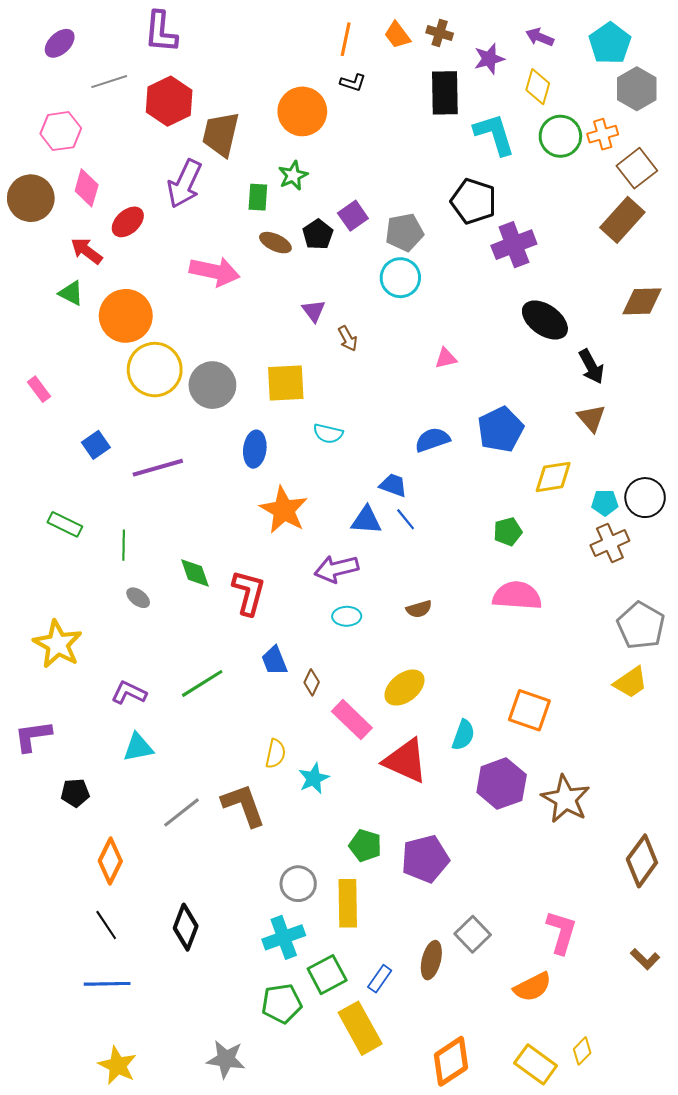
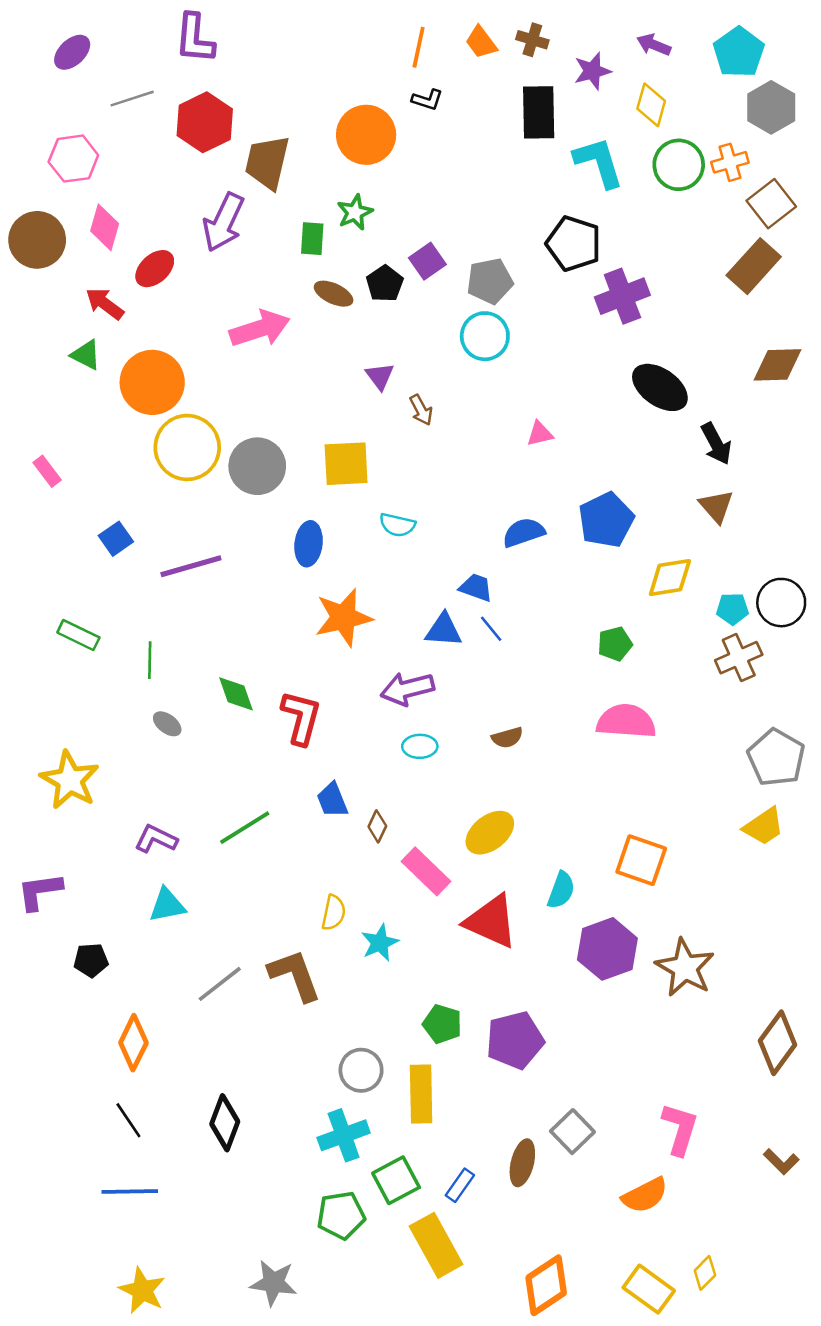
pink arrow: (215, 271) -> (260, 329), turned -30
orange star: (284, 510) -> (344, 618), turned 30

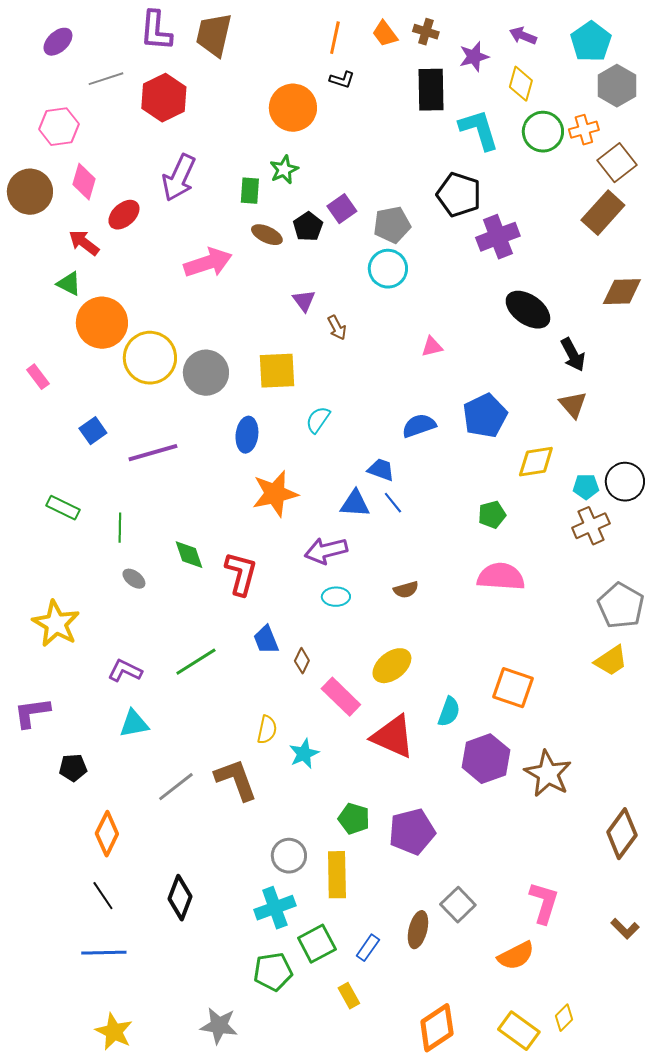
brown trapezoid: (267, 162) -> (214, 35), moved
orange circle: (152, 382) -> (102, 323), moved
cyan semicircle: (397, 525) -> (318, 420), turned 112
yellow rectangle: (436, 1245) -> (349, 996), size x0.5

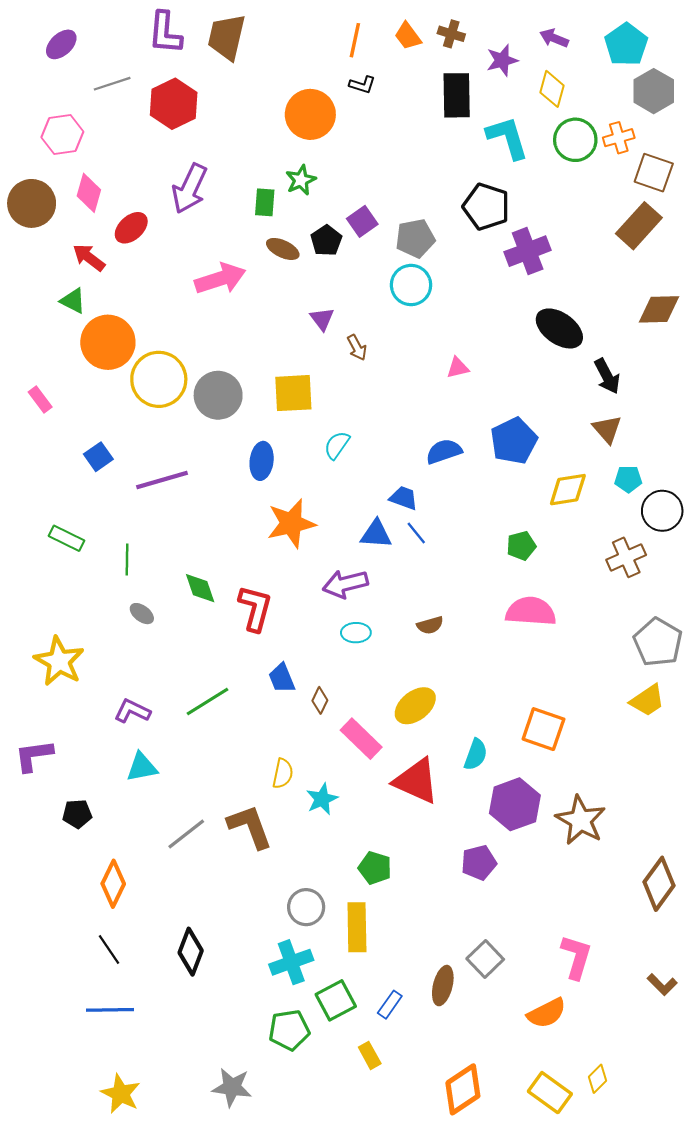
brown square: (617, 163) -> (654, 173), turned -33
cyan pentagon: (586, 487) -> (628, 479), moved
purple pentagon: (412, 832) -> (479, 863), moved, size x0.7

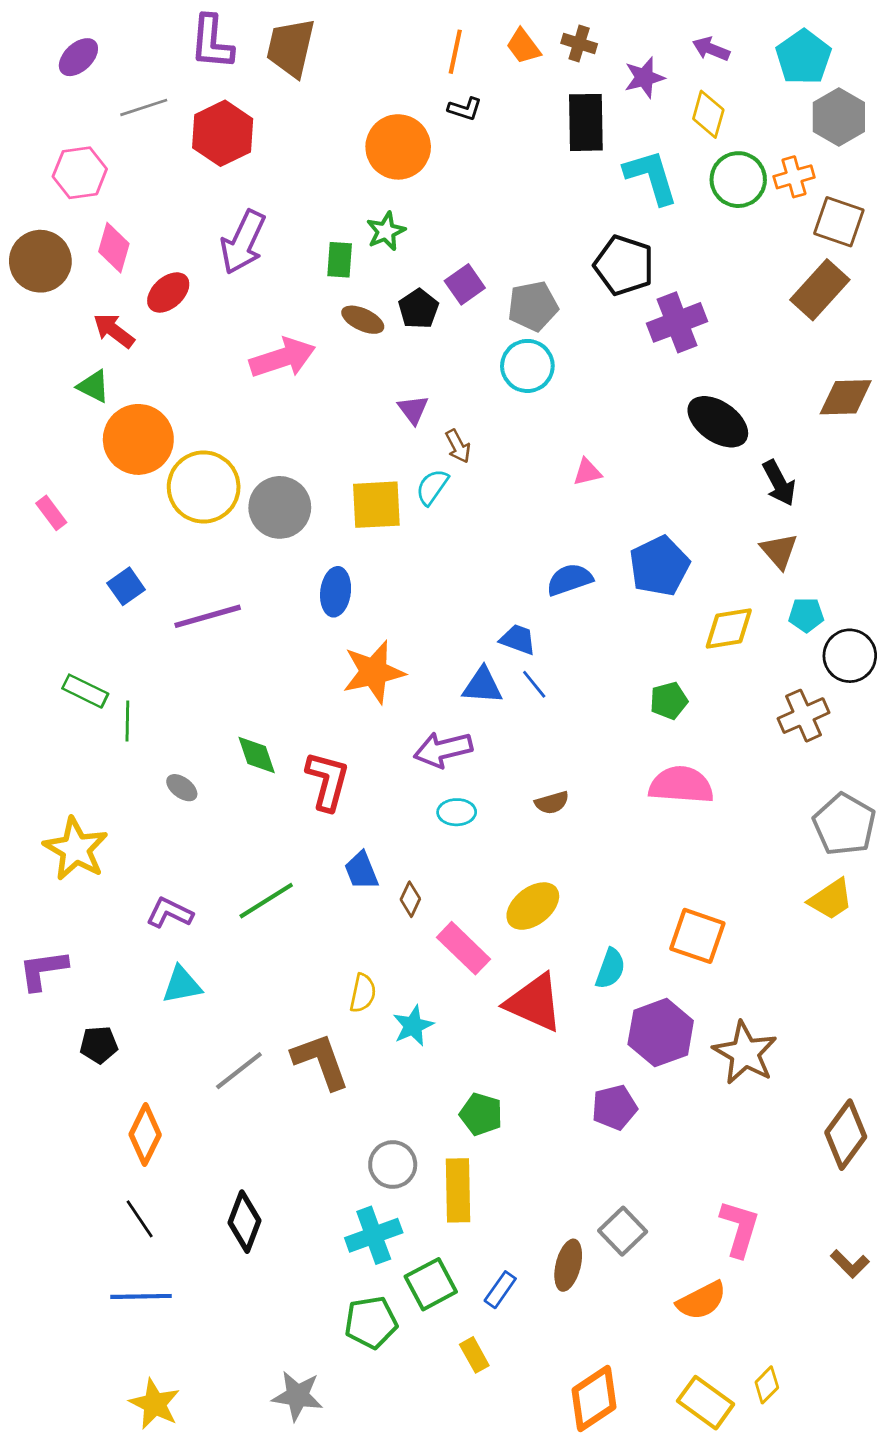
cyan semicircle: (337, 445) -> (432, 487), moved
green line: (127, 559) -> (127, 721), moved

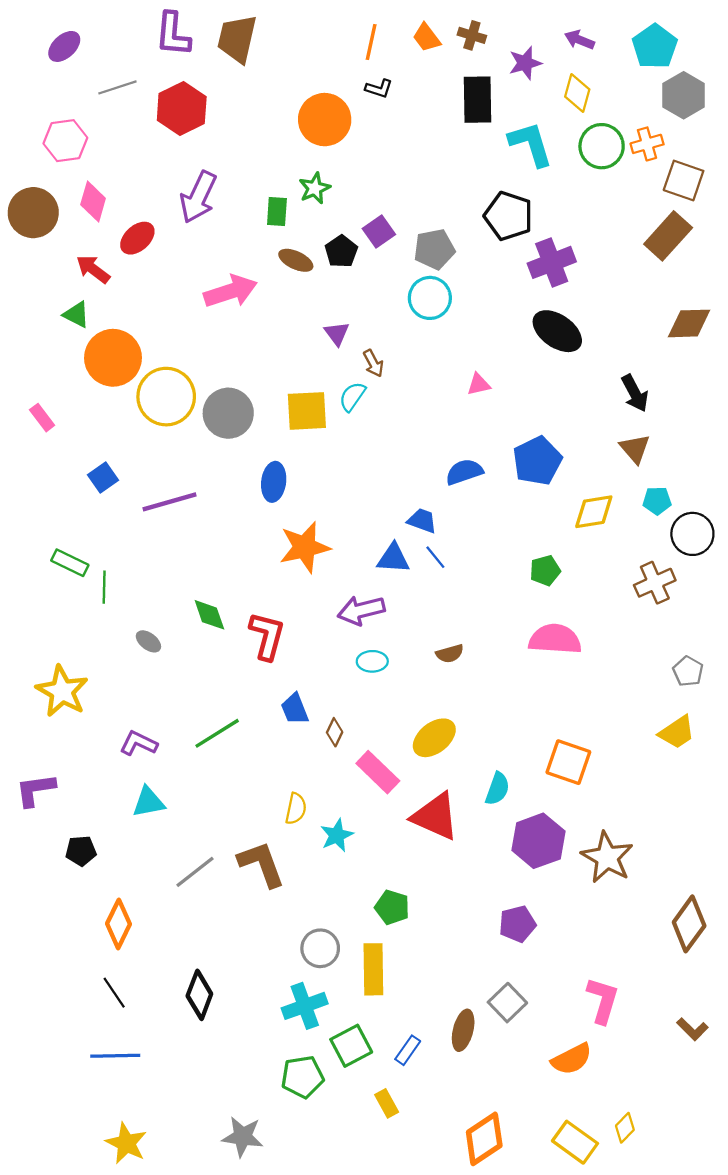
black ellipse: (718, 422) -> (557, 331), moved
gray pentagon: (844, 824) -> (688, 671), size x0.6
purple pentagon: (614, 1107) -> (517, 924), moved

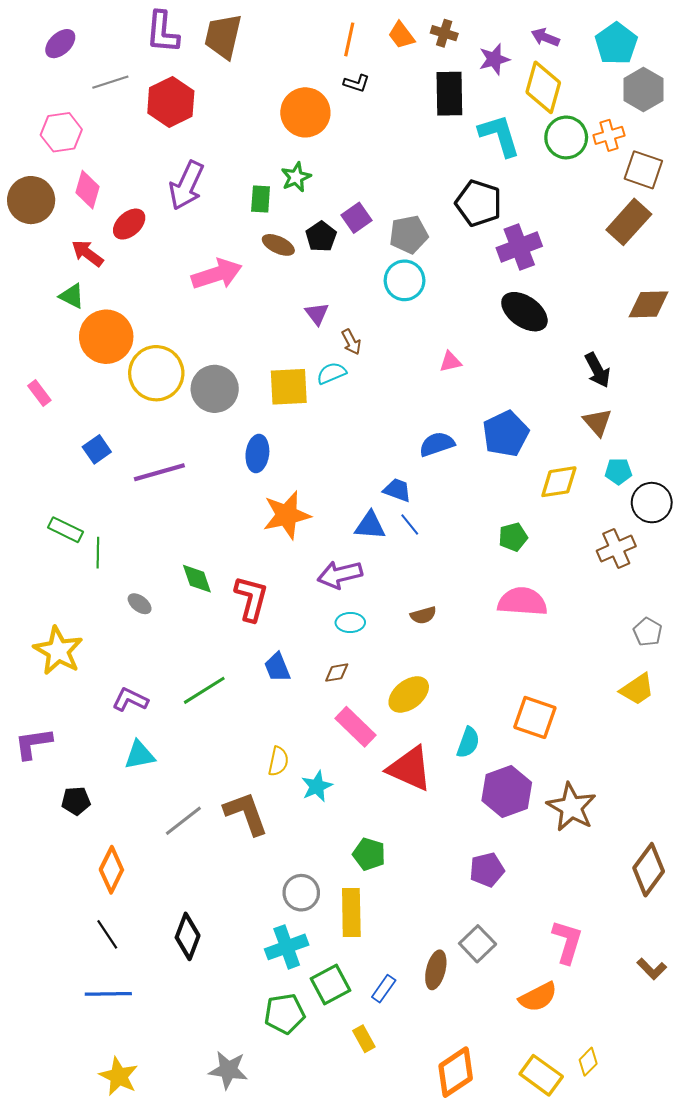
yellow diamond: (577, 93) -> (543, 87), size x1.4
cyan semicircle: (352, 397) -> (331, 373), turned 32
brown diamond: (335, 732) -> (337, 673), moved, turned 55

